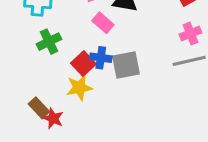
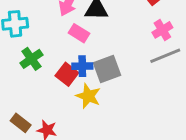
yellow star: (79, 88) -> (88, 96), moved, turned -30
brown rectangle: (39, 108) -> (21, 123), moved

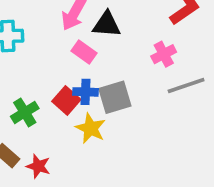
pink cross: (162, 30) -> (164, 54), moved
green cross: (31, 59) -> (25, 112), moved

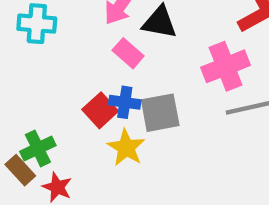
pink cross: (164, 54) -> (226, 66), size x1.5
green cross: (25, 112) -> (38, 148), moved

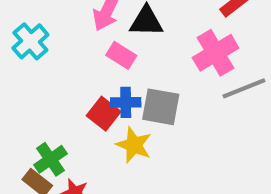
cyan cross: (37, 24) -> (30, 41), turned -36
gray square: (160, 113) -> (161, 107), turned 30

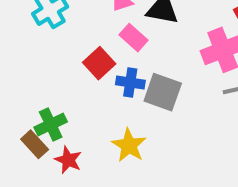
red square: (104, 114) -> (99, 63), moved
yellow star: (134, 145) -> (129, 145), moved

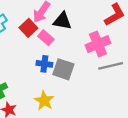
red square: (99, 63) -> (28, 28), moved

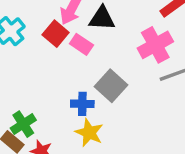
blue cross: (44, 64) -> (82, 104), moved
gray square: (63, 69) -> (111, 86), turned 30

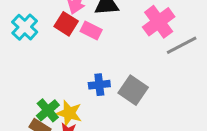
gray square: (111, 86) -> (133, 90), moved
yellow star: (89, 133) -> (69, 113), moved

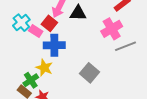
pink rectangle: (91, 30) -> (36, 31), moved
blue cross: (99, 85) -> (54, 45), moved, size x1.5
yellow star: (69, 113) -> (44, 68), moved

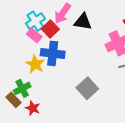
cyan cross: (21, 23) -> (35, 21), moved
yellow star: (44, 68) -> (35, 64), moved

